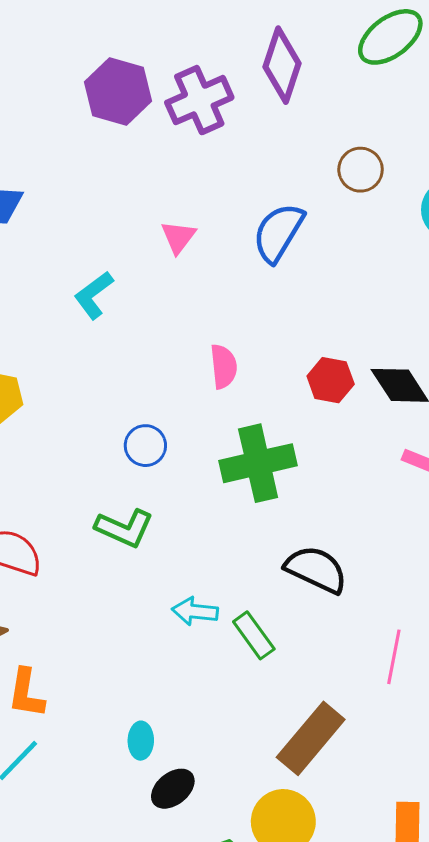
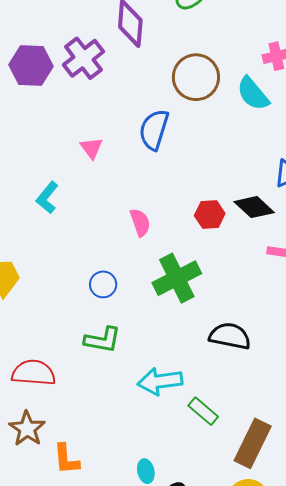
brown circle: (361, 170) -> (196, 77), size x1.6
cyan arrow: (195, 611) -> (160, 381), size x1.5
green rectangle: (254, 635) -> (203, 411), moved

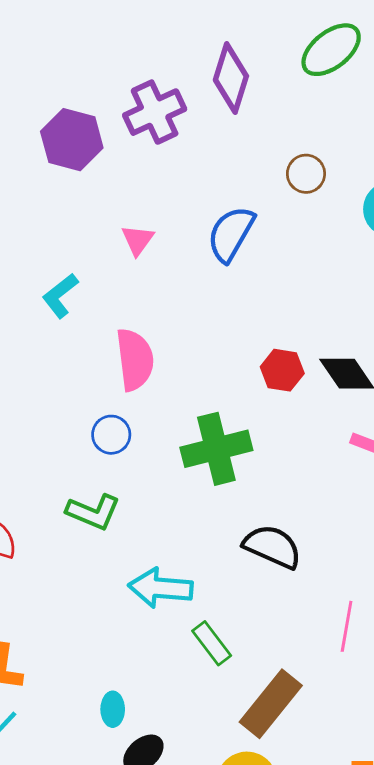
purple hexagon: (31, 66) -> (72, 140), moved
brown circle: (196, 77) -> (306, 174), size x0.6
pink semicircle: (140, 222) -> (135, 360), moved, size x1.5

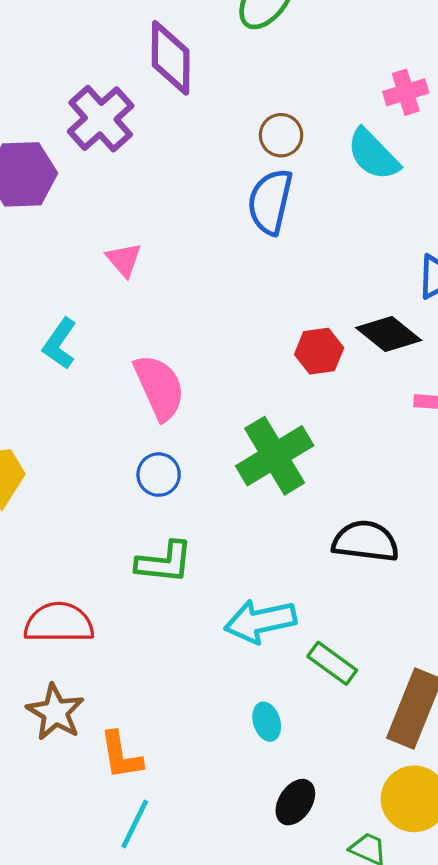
blue semicircle: (231, 234) -> (270, 202), moved
cyan ellipse: (113, 709) -> (267, 722), moved

